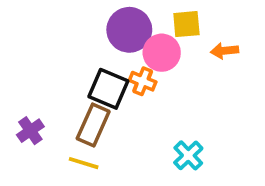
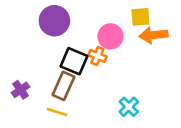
yellow square: (186, 24) -> (140, 17), moved
purple circle: (129, 30) -> (54, 21), moved
orange arrow: (224, 51) -> (153, 35), size x1.5

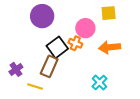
orange arrow: (153, 35) -> (110, 47), moved
black square: (74, 61) -> (57, 47), turned 30
yellow line: (57, 112) -> (35, 87), moved

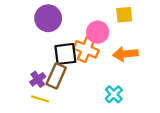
orange cross: (75, 43) -> (86, 49), size x1.5
black square: (57, 47) -> (65, 54), turned 30
purple cross: (16, 69) -> (38, 79), moved

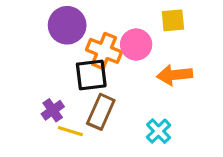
orange cross: (86, 49) -> (104, 51), moved
brown rectangle: (56, 76) -> (101, 112), moved
yellow line: (40, 99) -> (70, 131), moved

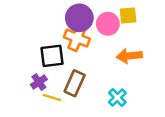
purple circle: (67, 25) -> (79, 18), moved
pink circle: (136, 44) -> (108, 24), moved
black square: (91, 75) -> (52, 56), moved

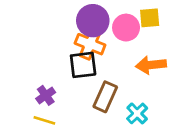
black square: (52, 56) -> (83, 65), moved
brown rectangle: (75, 83) -> (105, 97), moved
yellow line: (52, 97) -> (44, 120), moved

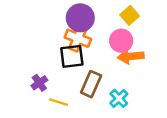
yellow square: (150, 18) -> (130, 15), turned -36
pink circle: (126, 28) -> (121, 41), moved
yellow line: (44, 120) -> (59, 102), moved

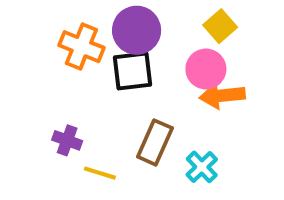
orange cross: (78, 38) -> (81, 47), moved
black square: (72, 56) -> (132, 71), moved
purple cross: (39, 83) -> (67, 140), turned -35

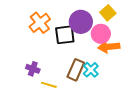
purple circle: (137, 30) -> (81, 22), moved
orange cross: (81, 47) -> (40, 23), turned 30
cyan cross: (202, 167) -> (91, 70), moved

